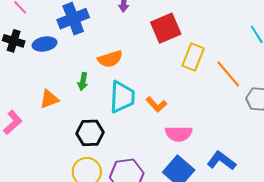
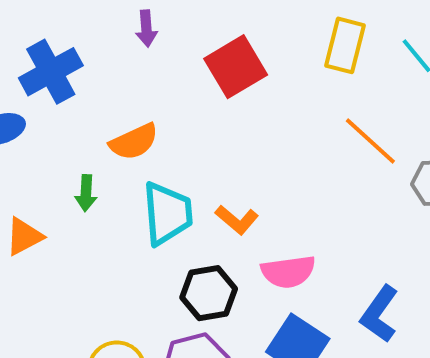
yellow rectangle: (193, 57) -> (345, 45), moved
black hexagon: (90, 133) -> (209, 293), moved
blue L-shape: (221, 161) -> (379, 314), turned -84

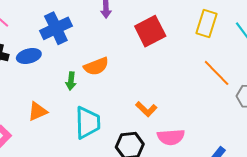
green arrow: (86, 193) -> (71, 81), moved
cyan trapezoid: (167, 213) -> (88, 123), moved

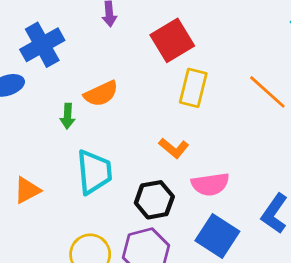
yellow rectangle: (206, 24) -> (193, 88), moved
orange triangle: (38, 111) -> (27, 190), moved

